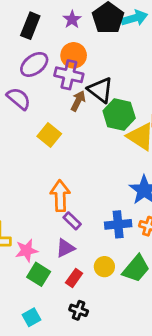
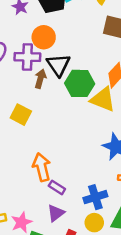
orange circle: (74, 55) -> (44, 37), moved
black triangle: (100, 90) -> (58, 65), turned 30
blue cross: (118, 224) -> (95, 197), moved

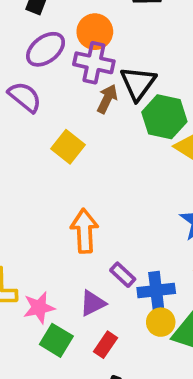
orange circle: (44, 37) -> (95, 32), moved
purple rectangle: (57, 187) -> (123, 275), moved
yellow circle: (94, 223) -> (161, 322), moved

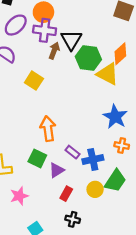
pink star: (39, 308) -> (19, 196), moved
yellow circle: (161, 322) -> (95, 189), moved
green square: (56, 340) -> (37, 158), moved

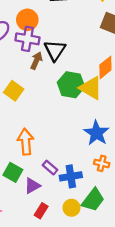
green hexagon: (88, 58) -> (71, 85), moved

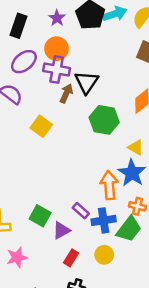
yellow triangle: (91, 88) -> (136, 147), moved, size x0.6
orange arrow: (26, 142) -> (109, 185), moved
green trapezoid: (93, 200) -> (129, 229), moved

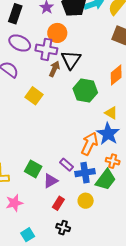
orange circle: (57, 49) -> (57, 33), moved
purple ellipse: (24, 62) -> (20, 43), turned 65
orange arrow: (109, 185) -> (90, 144), turned 30

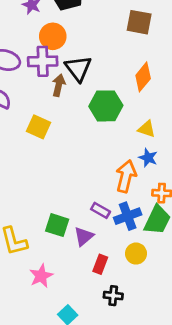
blue star: (108, 134) -> (148, 158), size x0.6

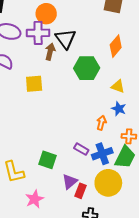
yellow square: (38, 127) -> (34, 84), turned -30
orange arrow: (126, 176) -> (101, 123), size x0.6
purple triangle: (84, 236) -> (70, 182), moved
yellow circle: (136, 254) -> (108, 183), size x1.6

